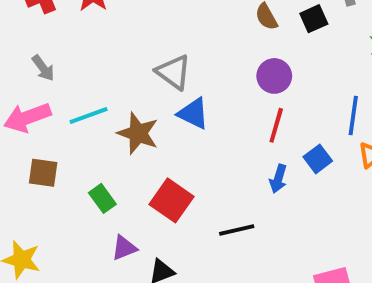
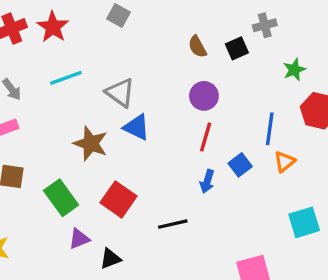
cyan line: (89, 115) -> (66, 78), moved
green rectangle: (102, 198) -> (61, 198), size x1.5

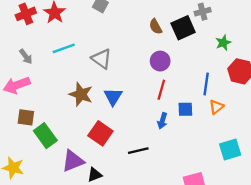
black square: (237, 48) -> (183, 28), size x1.5
blue triangle: (137, 127) -> (113, 97), moved, turned 36
blue square: (240, 165) -> (185, 109), turned 35
green rectangle: (61, 198) -> (45, 136), moved
purple triangle: (79, 239) -> (73, 161), size x1.5

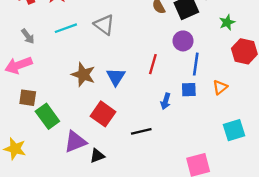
gray triangle: (102, 59) -> (104, 25), moved
purple circle: (160, 61) -> (183, 41), moved
blue line: (206, 84) -> (196, 64), moved
red line: (161, 90) -> (153, 64), moved

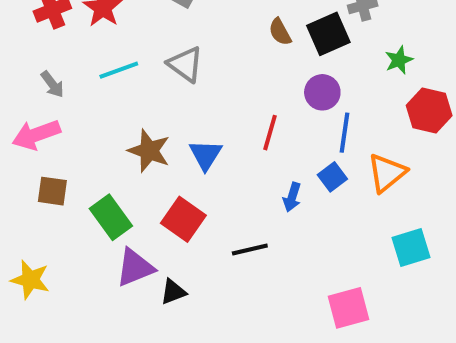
orange triangle: (220, 87) -> (387, 173), size x1.5
blue square: (189, 90) -> (332, 177), turned -35
green rectangle: (47, 116) -> (111, 217), moved

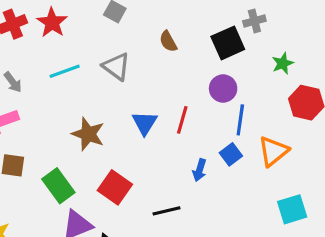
brown semicircle: (280, 32) -> (168, 41), moved
blue triangle: (205, 155) -> (145, 123), moved

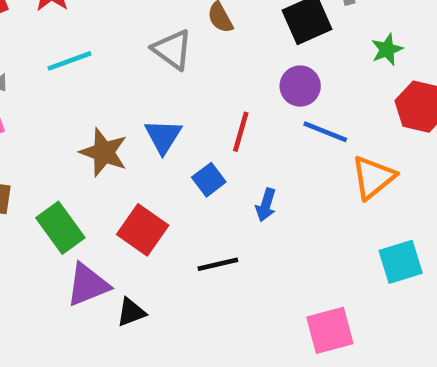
gray triangle: (116, 67) -> (172, 49), moved
blue line: (240, 120) -> (325, 132), turned -76
blue triangle: (145, 123) -> (163, 136), moved
blue square: (231, 154) -> (209, 180), moved

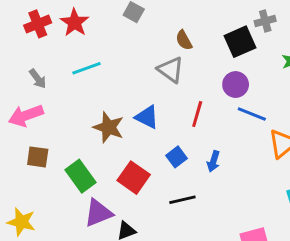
gray triangle: (172, 49) -> (171, 70), moved
blue triangle: (163, 136) -> (147, 117), turned -35
blue square: (209, 180) -> (177, 157), moved

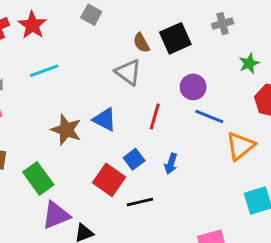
black square: (240, 42) -> (175, 38), moved
red square: (134, 178) -> (109, 180), moved

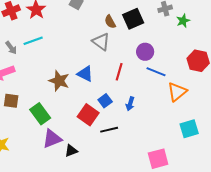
green star: (249, 63) -> (183, 21), moved
cyan line: (44, 71) -> (33, 41), moved

